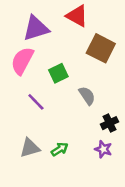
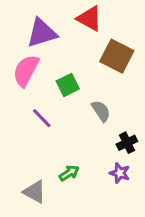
gray triangle: (30, 148) -> (35, 192), moved, turned 45

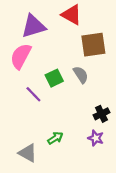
brown square: (117, 56) -> (93, 45), turned -35
green square: (68, 85) -> (54, 78), moved
gray semicircle: (101, 111) -> (81, 75), moved

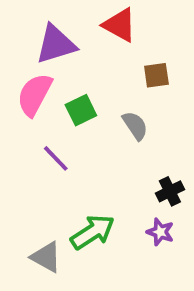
brown square: (93, 45) -> (156, 75), size x0.6
green square: (54, 78) -> (81, 110), moved
green arrow: (55, 138) -> (93, 232), size x1.6

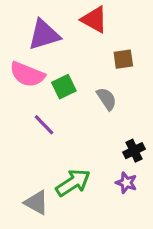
pink semicircle: (35, 95) -> (27, 74), turned -96

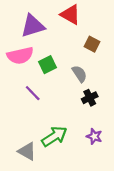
brown square: (123, 59) -> (92, 44), turned 35
pink semicircle: (27, 74) -> (20, 56), turned -35
black cross: (134, 151) -> (90, 98), moved

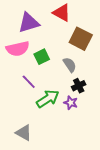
brown square: (92, 44) -> (81, 39), size x1.6
green arrow: (54, 136) -> (48, 99), moved
purple star: (94, 136) -> (71, 103), moved

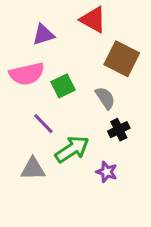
purple triangle: (29, 23) -> (43, 35), size x0.7
purple star: (71, 103) -> (107, 172), moved
gray triangle: (24, 133) -> (33, 169), moved, turned -30

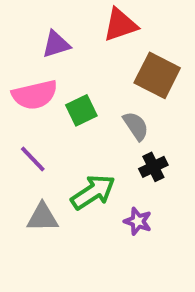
red triangle: (93, 20) -> (120, 25), turned -48
purple line: (43, 124) -> (33, 159), moved

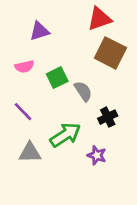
red triangle: (120, 25) -> (99, 19), moved
pink semicircle: (35, 95) -> (24, 67), size x0.6
gray semicircle: (136, 126) -> (83, 91), moved

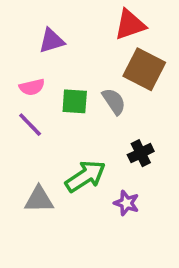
green square: (57, 78) -> (75, 101), turned 30
gray semicircle: (83, 91) -> (114, 101), moved
purple line: (23, 112) -> (30, 125), moved

